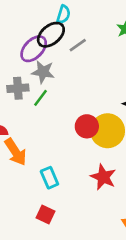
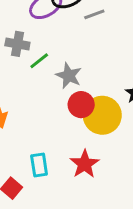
gray star: (43, 72) -> (69, 76), moved
cyan rectangle: (49, 178) -> (39, 165), moved

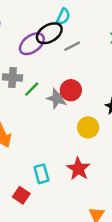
red circle: (81, 105) -> (71, 90), moved
yellow circle: (102, 115) -> (88, 127), size x0.7

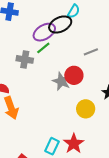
gray line: (72, 46) -> (91, 52), moved
green line: (32, 89) -> (43, 48), moved
cyan rectangle: (41, 174) -> (52, 146), moved, turned 35

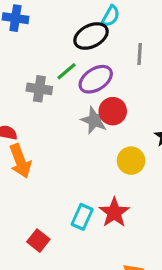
purple ellipse: (44, 32) -> (96, 79), moved
gray line: (91, 52) -> (140, 54), moved, turned -64

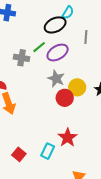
red circle: (113, 111) -> (65, 98), moved
yellow circle: (131, 161) -> (77, 87), moved
cyan rectangle: (82, 217) -> (48, 151), moved

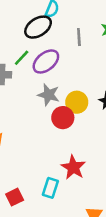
red square: (19, 154) -> (15, 197), turned 32

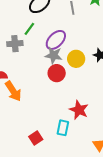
purple ellipse: (46, 61) -> (56, 40), moved
red circle: (63, 118) -> (57, 73), moved

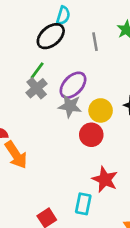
gray cross: (15, 44) -> (37, 88), moved, turned -35
red circle: (57, 73) -> (91, 135), moved

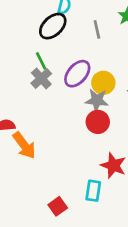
green line: (37, 70) -> (41, 61), turned -60
gray star: (70, 106) -> (97, 100), moved
yellow circle: (101, 110) -> (103, 83), moved

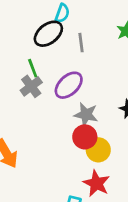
gray line: (97, 29) -> (81, 43), moved
yellow circle: (103, 83) -> (98, 150), moved

